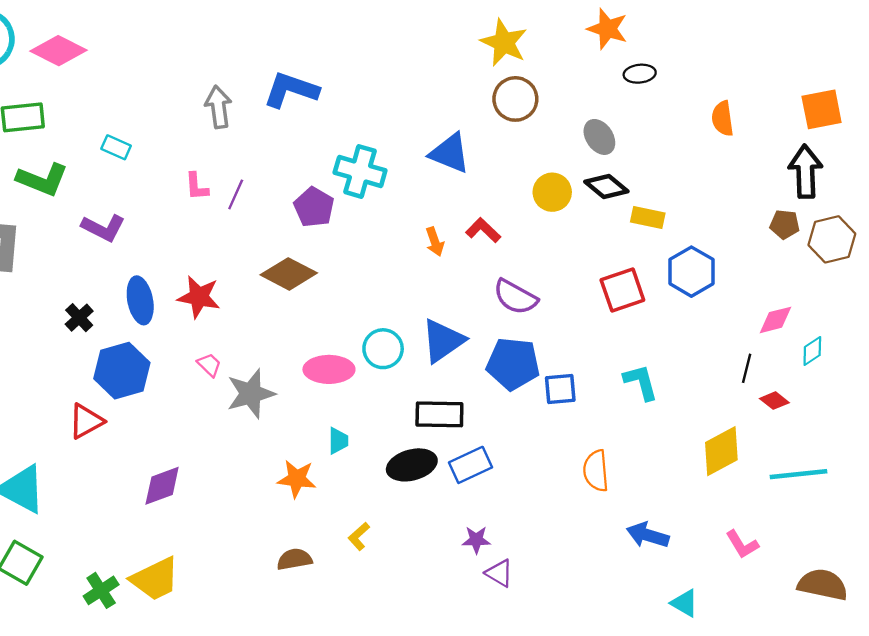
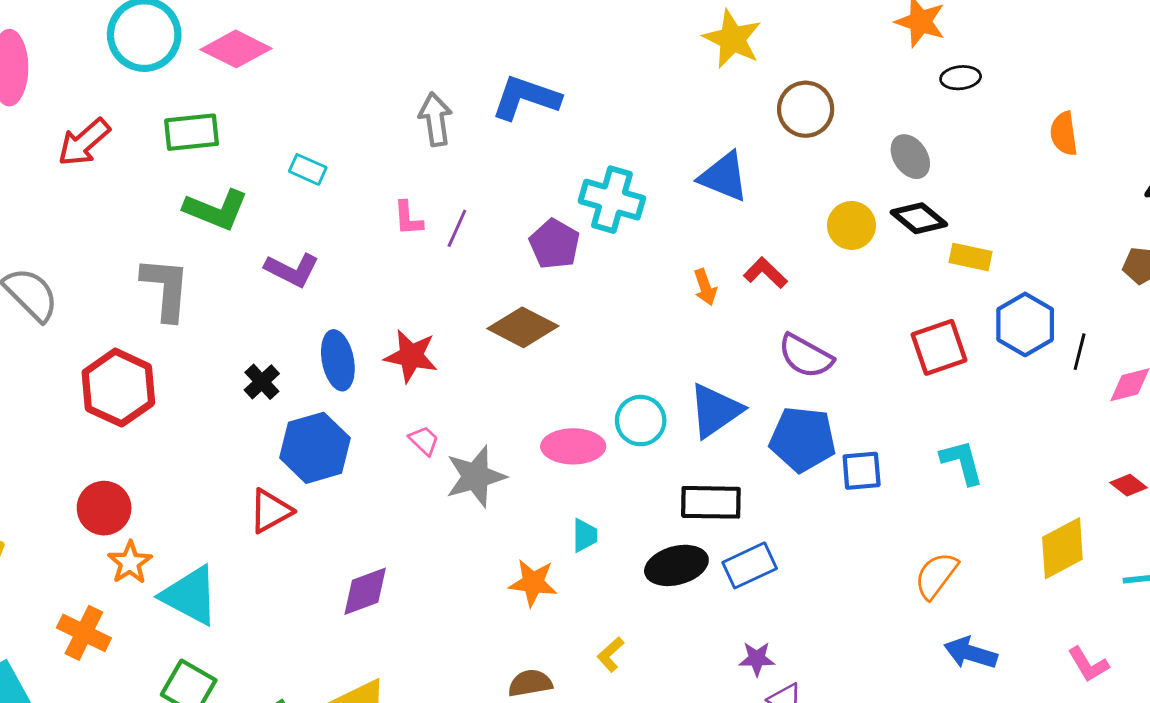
yellow star: (504, 43) -> (732, 39), moved
black line: (747, 368) -> (1080, 352), moved
orange semicircle: (596, 471) -> (936, 575), moved, turned 42

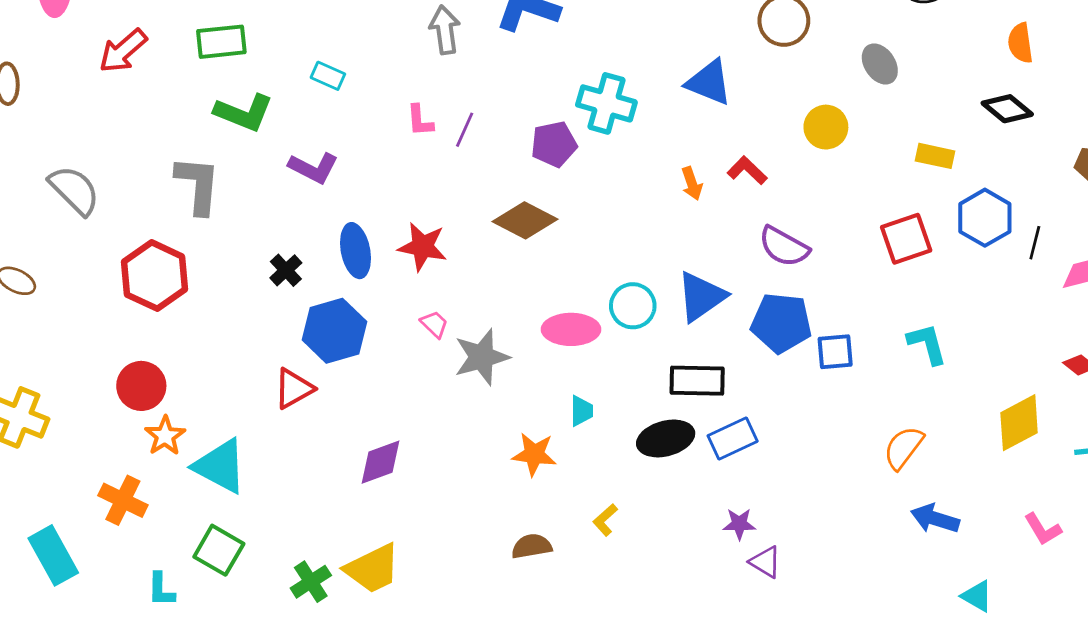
black diamond: (919, 218) -> (1007, 109), moved
purple pentagon: (555, 244) -> (554, 144), turned 30

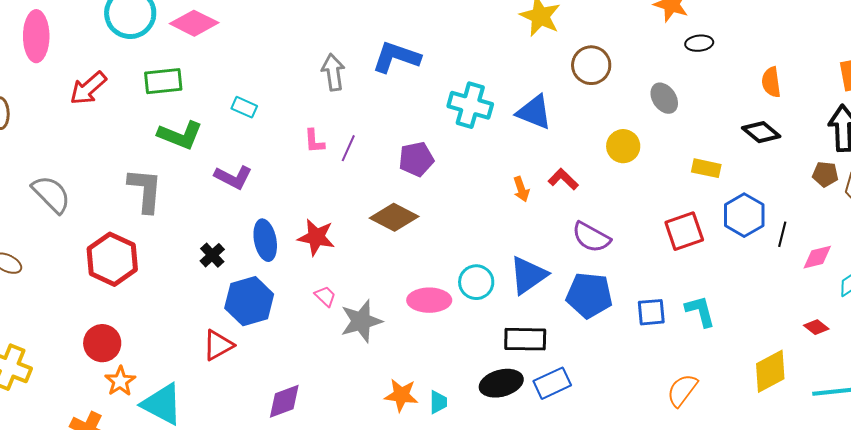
cyan cross: (606, 103) -> (470, 105), moved
blue square: (835, 352) -> (651, 312), moved
cyan trapezoid: (582, 411) -> (438, 402), moved

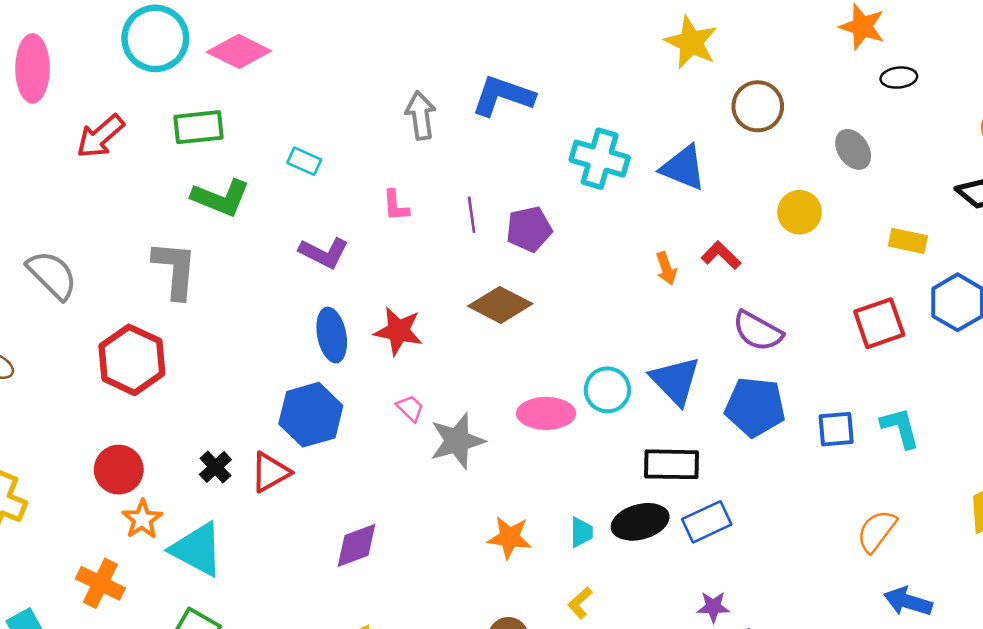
purple line: (348, 148) -> (472, 215), moved, turned -32
purple L-shape: (233, 177) -> (324, 253), moved
black cross: (212, 255) -> (215, 467), moved
blue triangle: (528, 275) -> (675, 381), turned -39
cyan trapezoid: (438, 402) -> (581, 532), moved

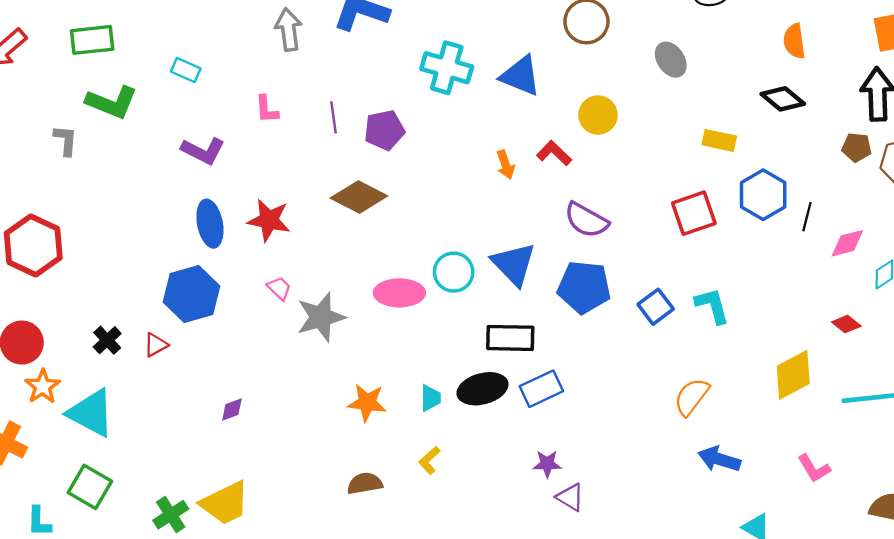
yellow circle: (800, 212) -> (598, 115), moved
gray L-shape: (175, 270) -> (66, 140), moved, size x0.6
blue square: (836, 429) -> (656, 307), turned -32
red triangle: (270, 472) -> (156, 345), size x0.7
purple diamond: (357, 545) -> (232, 410), size x0.6

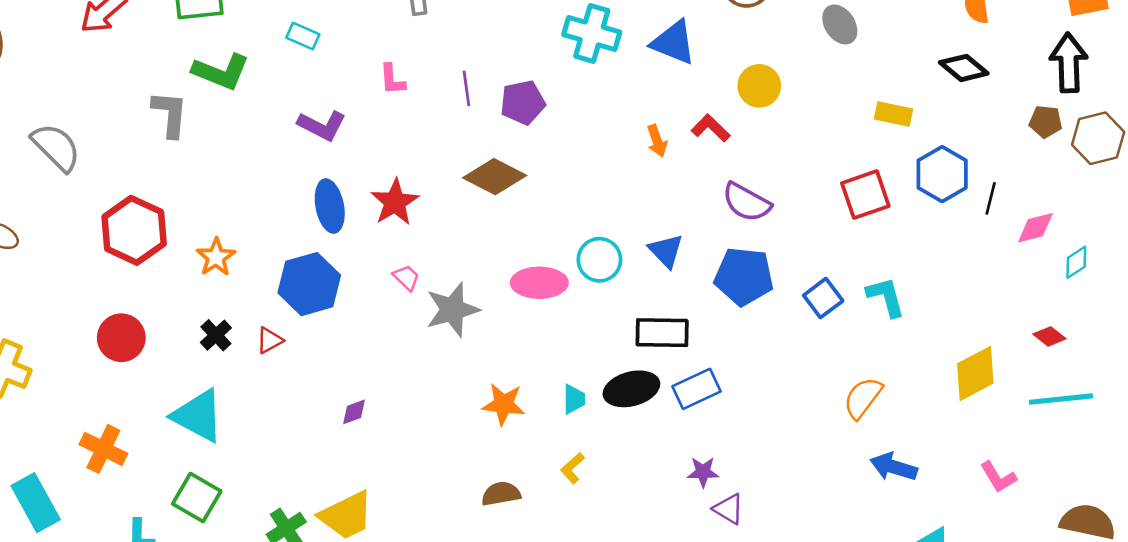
gray L-shape: (66, 140) -> (170, 114), size x1.4
red star: (269, 220) -> (395, 202), turned 30
blue triangle: (514, 264) -> (666, 251), size x0.7
red diamond: (846, 324) -> (1049, 336), moved
orange star: (43, 386) -> (216, 257), moved

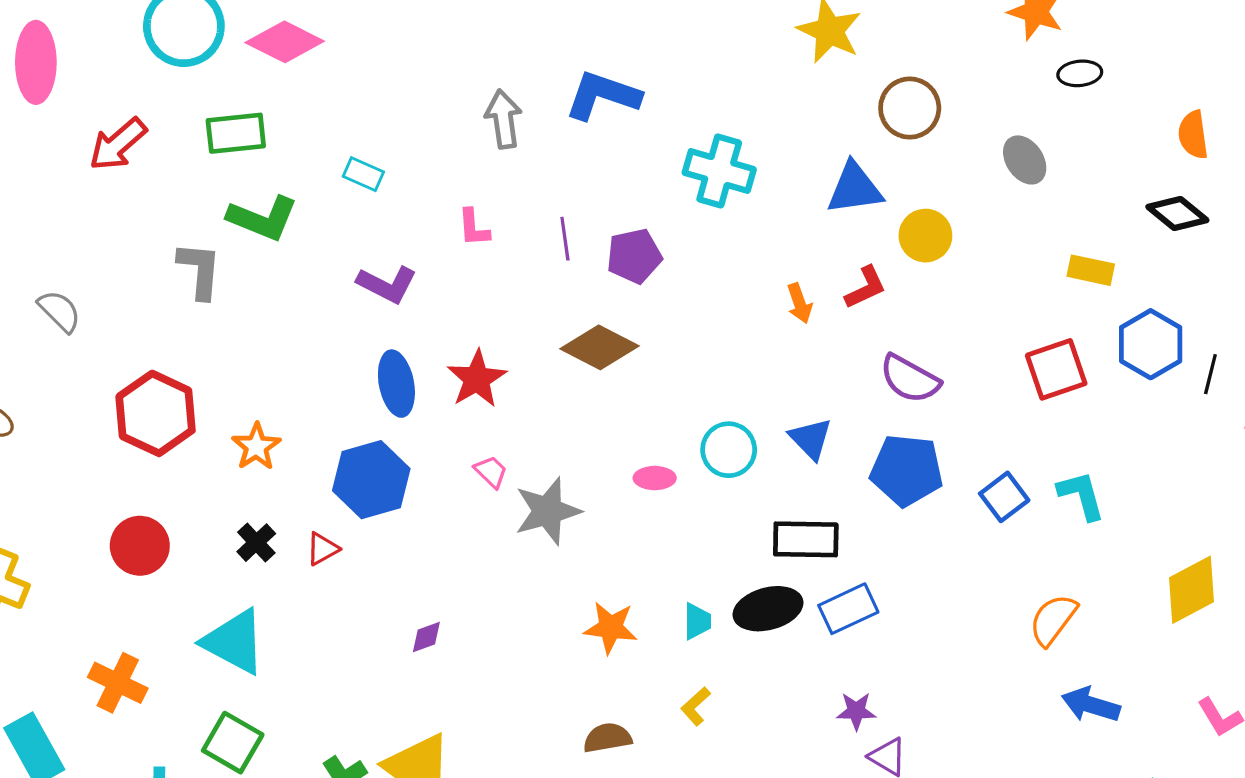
blue triangle: (674, 42) -> (855, 188), moved, turned -30
red L-shape: (711, 128) -> (866, 288), turned 111
gray semicircle: (56, 147) -> (59, 311), size x0.7
pink ellipse: (539, 283) -> (655, 478), size x0.6

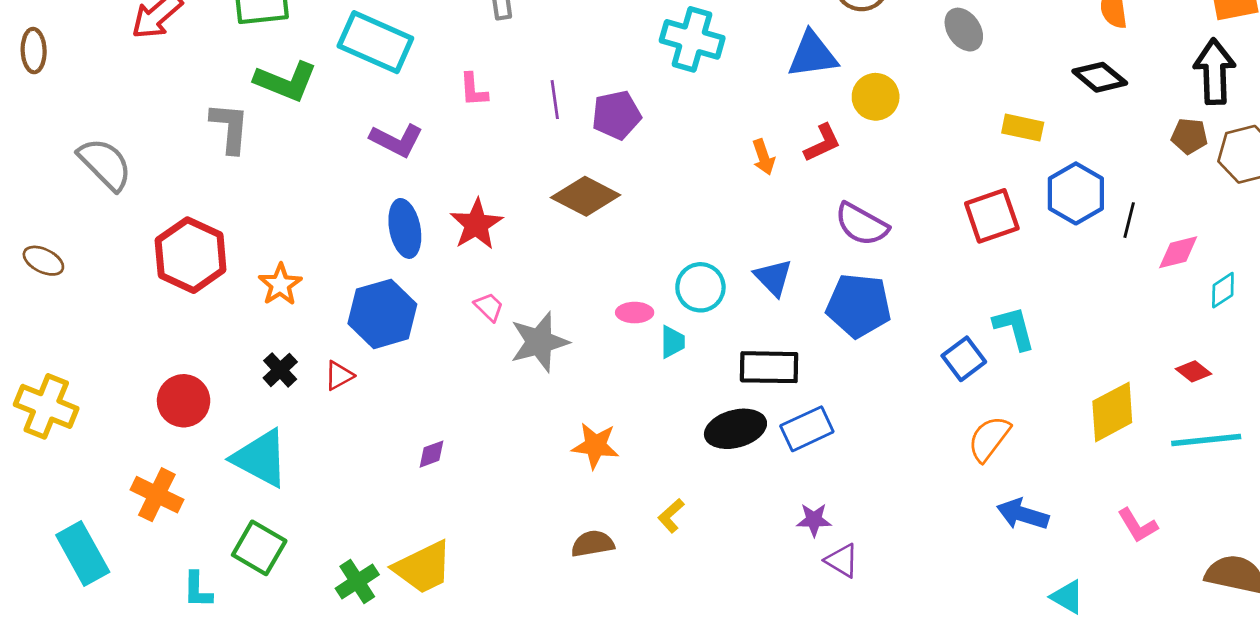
cyan rectangle: (363, 174) -> (375, 42), size x2.0
gray semicircle: (59, 311) -> (105, 164), size x1.4
blue square: (1004, 497) -> (964, 359), moved
red circle: (140, 546) -> (184, 401), moved
cyan trapezoid: (697, 621) -> (672, 342), moved

